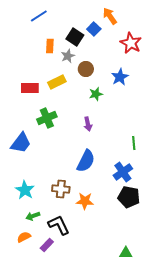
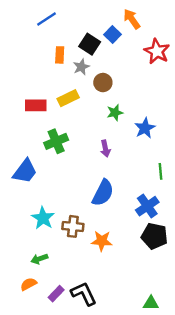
blue star: (120, 77) -> (145, 128), moved
cyan star: (25, 190) -> (43, 218), moved
black L-shape: (59, 225) -> (84, 294), moved

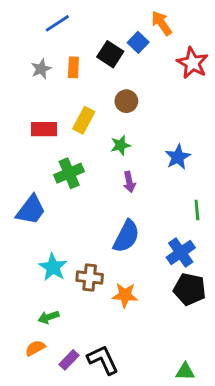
gray star: (81, 67) -> (41, 69), moved
yellow rectangle: (68, 98) -> (84, 120), turned -36
green star: (115, 113) -> (120, 145), moved

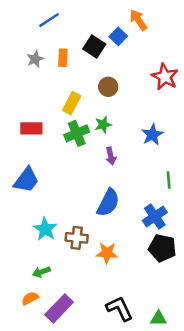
red star: (192, 63) -> (165, 77), moved
red rectangle: (44, 129) -> (31, 128), moved
green cross: (69, 173) -> (77, 133), moved
purple rectangle: (69, 360) -> (59, 308), size x1.6
black L-shape: (103, 360) -> (120, 308), moved

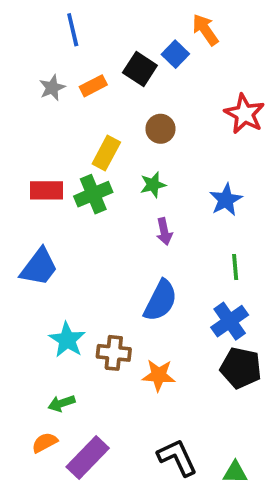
blue line: (49, 20) -> (73, 30), turned -70
orange rectangle: (63, 58) -> (93, 86), turned 60
green cross: (77, 133) -> (93, 194), moved
green line: (169, 180) -> (235, 267), moved

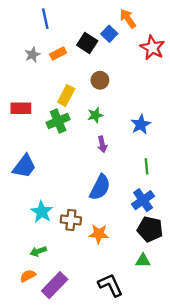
red star: (245, 114) -> (152, 48), moved
red rectangle: (47, 190) -> (21, 108), moved
green triangle: (235, 472) -> (143, 261), moved

